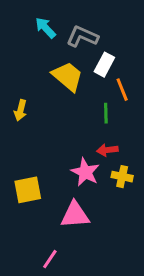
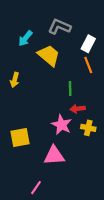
cyan arrow: (45, 28) -> (25, 38), moved, turned -98
white rectangle: (104, 65) -> (88, 44), moved
green line: (106, 113) -> (70, 88), moved

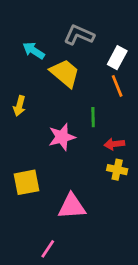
cyan arrow: (25, 38) -> (34, 51), turned 84
red arrow: (78, 109) -> (114, 144), moved
pink star: (62, 125) -> (62, 137), moved, turned 30

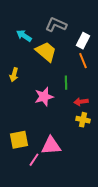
yellow square: (26, 182) -> (19, 140), moved
pink line: (48, 249) -> (34, 160), moved

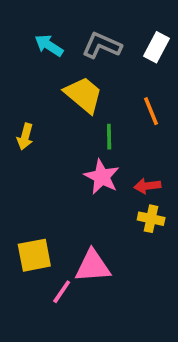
cyan arrow: (24, 36) -> (49, 45), moved
white rectangle: (83, 41) -> (156, 47), moved
green line: (66, 83) -> (109, 137), moved
pink star: (44, 97) -> (102, 177), moved, turned -30

